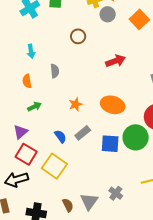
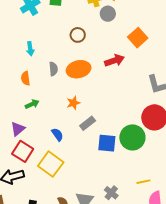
orange square: (139, 19) -> (138, 38), moved
orange ellipse: (113, 105) -> (79, 69), moved, turned -30
gray rectangle: (83, 133) -> (88, 123), moved

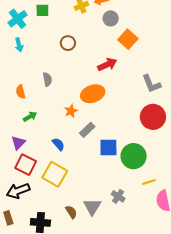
gray circle: (108, 14) -> (111, 18), moved
cyan arrow: (30, 49) -> (19, 45), moved
orange ellipse: (79, 69) -> (93, 94), moved
green circle: (132, 137) -> (134, 156), moved

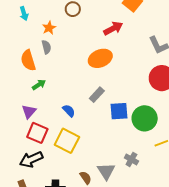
gray semicircle: (47, 79) -> (46, 47), moved
orange semicircle: (21, 92) -> (28, 60), size x1.5
orange star: (71, 111) -> (49, 28), moved

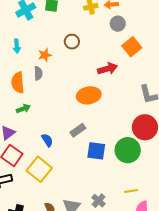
cyan arrow: (24, 14) -> (17, 46), moved
green circle: (145, 118) -> (128, 150), moved

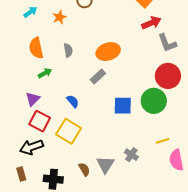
cyan arrow: (17, 46) -> (30, 12), turned -112
red arrow: (108, 69) -> (151, 23), moved
gray semicircle: (38, 73) -> (68, 50), moved
gray rectangle: (78, 130) -> (98, 76), moved

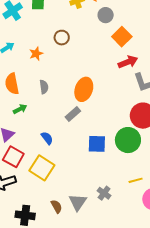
orange ellipse: (108, 52) -> (84, 89), turned -55

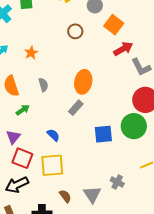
brown circle: (62, 38) -> (75, 31), moved
yellow square: (42, 168) -> (52, 165), turned -30
brown semicircle: (57, 206) -> (65, 196), moved

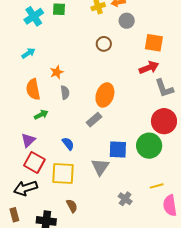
orange square: (114, 25) -> (154, 43), moved, turned -36
orange star: (31, 53) -> (57, 72), moved
gray triangle: (92, 195) -> (100, 167), moved

